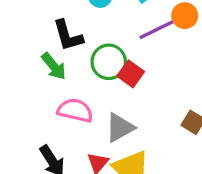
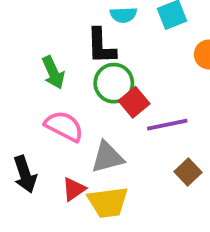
purple line: (156, 30) -> (167, 125), moved
black L-shape: (68, 36) -> (101, 46), moved

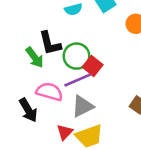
black L-shape: (101, 46) -> (50, 43), moved
purple line: (167, 125) -> (77, 80), moved
black arrow: (25, 174) -> (28, 110), moved

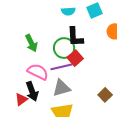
black L-shape: (50, 43) -> (75, 37), moved
black arrow: (28, 110) -> (32, 91), moved
red triangle: (65, 132) -> (21, 99), moved

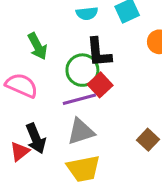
green arrow: (31, 43) -> (37, 46), moved
pink semicircle: (38, 72) -> (22, 85), moved

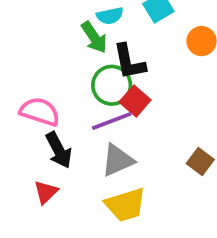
green arrow: (37, 46) -> (94, 37), moved
black arrow: (36, 138) -> (59, 150), moved

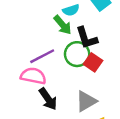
purple line: (112, 121) -> (42, 56), moved

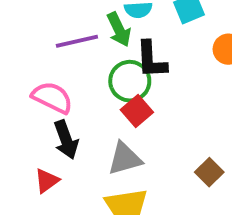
purple line: (42, 56) -> (77, 41), moved
red square: (93, 62) -> (137, 111), moved

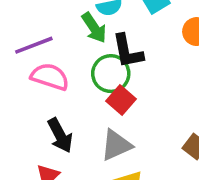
purple line: (77, 41) -> (34, 45), moved
pink semicircle: (52, 97) -> (50, 77), moved

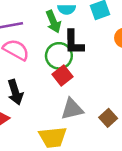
gray triangle: (116, 145) -> (72, 109), moved

